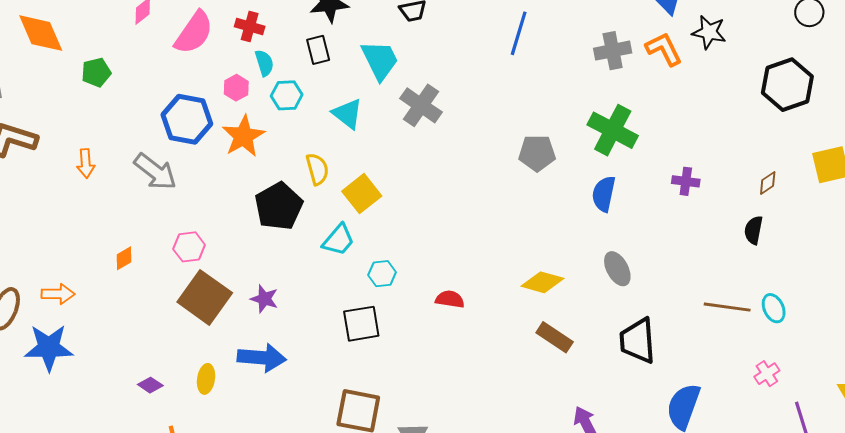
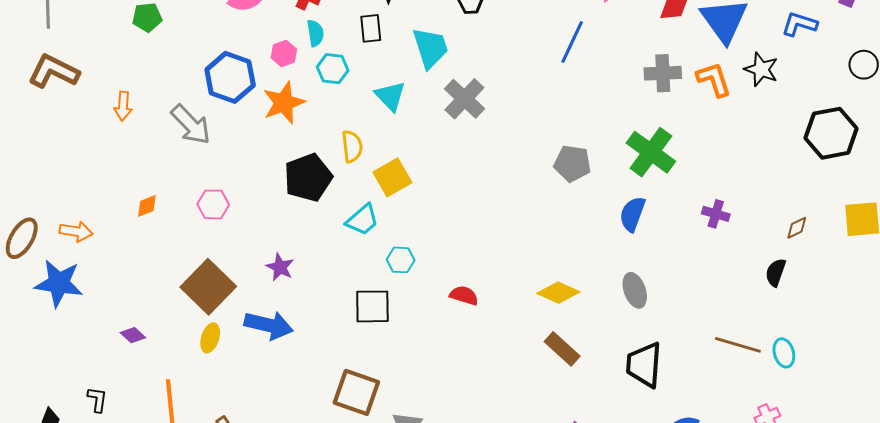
brown square: (205, 297) -> (208, 287), moved
purple diamond: (150, 385) -> (133, 335), moved

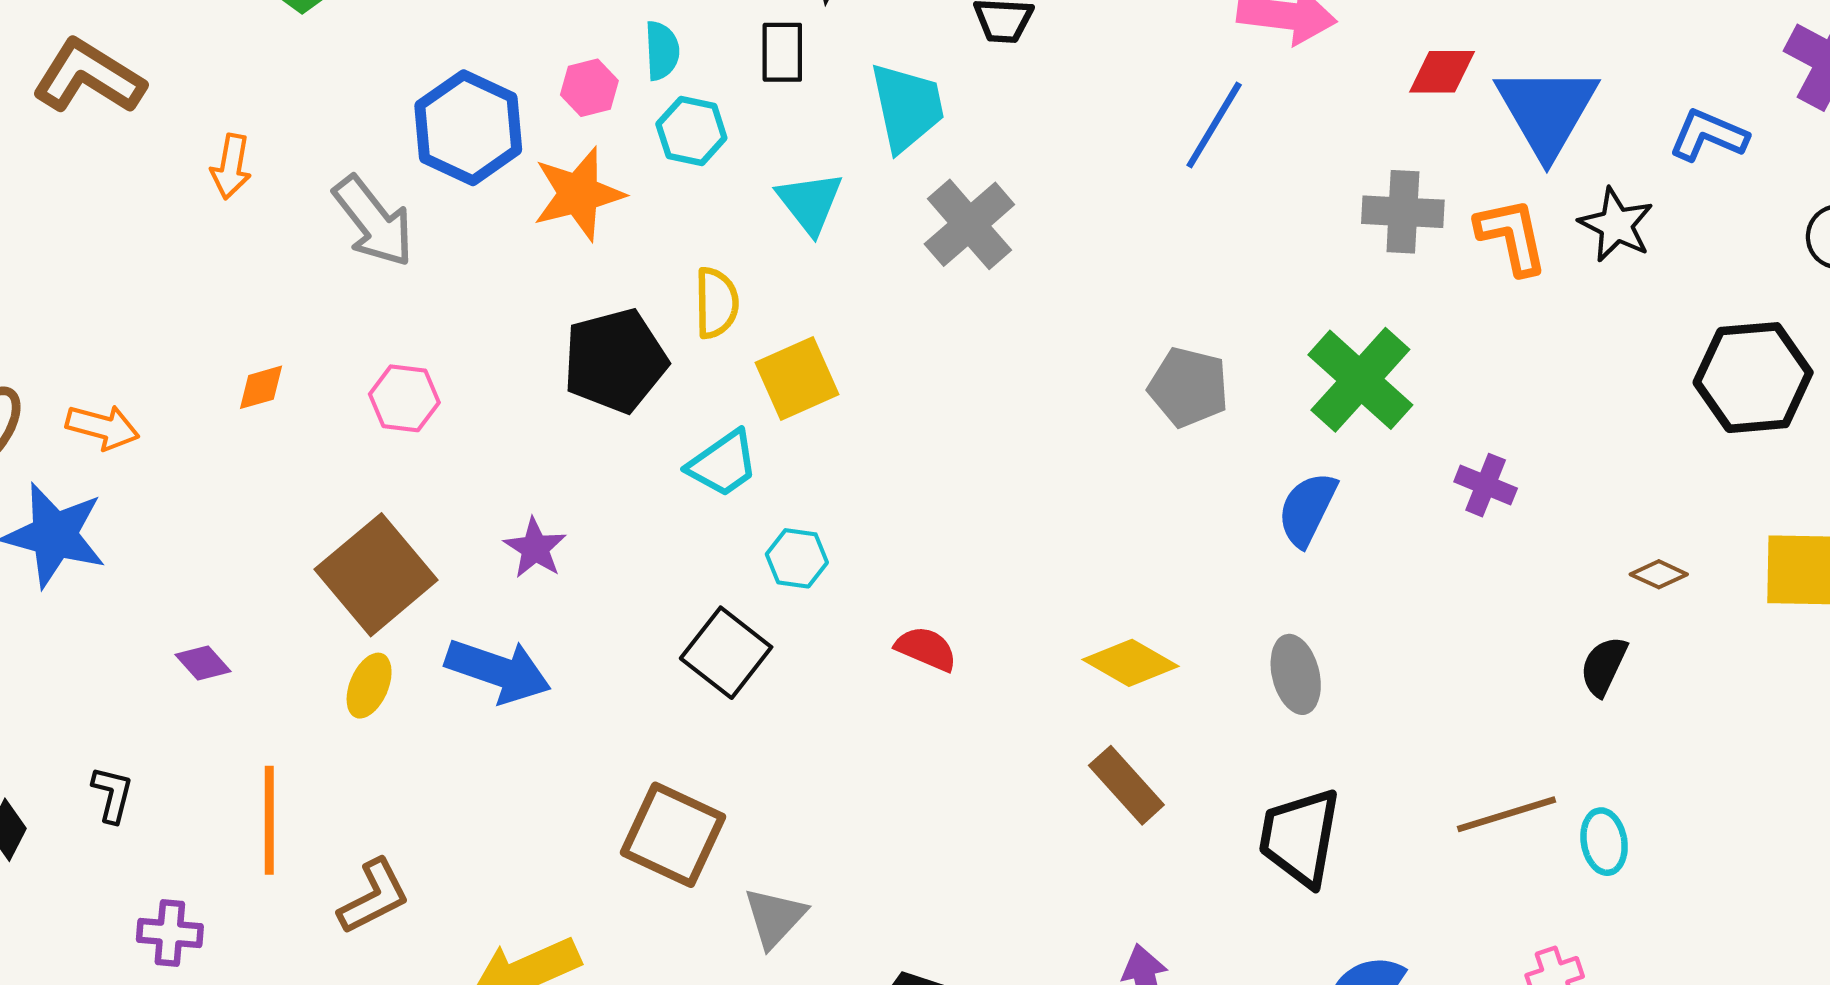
purple cross: (716, 214) -> (1486, 485), moved
brown diamond: (797, 228) -> (1659, 574), turned 45
black square: (372, 306) -> (726, 653), turned 33
brown line: (738, 345) -> (1507, 814), turned -39

